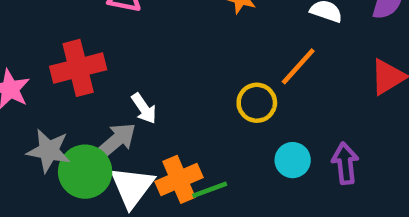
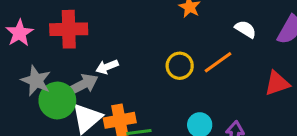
yellow circle: (257, 103) -> (180, 66), moved
white arrow: (144, 108) -> (107, 67), turned 90

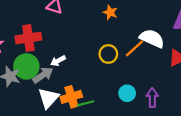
white semicircle: (245, 29) -> (152, 38), moved, size x1.6
green circle: (57, 100) -> (26, 66), moved

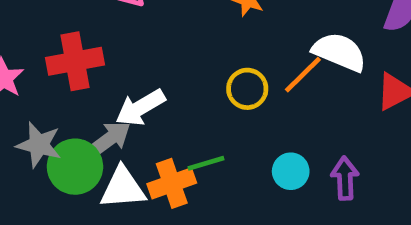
white arrow: (58, 61) -> (140, 108), size x1.5
green circle: (26, 66) -> (75, 167), moved
white triangle: (48, 98) -> (123, 188), turned 45
green line: (86, 103) -> (206, 163), moved

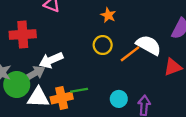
yellow circle: (247, 89) -> (103, 45), moved

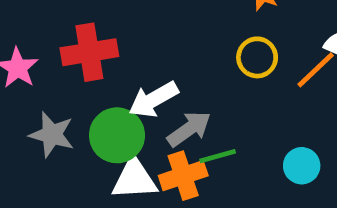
gray arrow: (34, 74) -> (189, 129), moved
green circle: (17, 85) -> (117, 135), moved

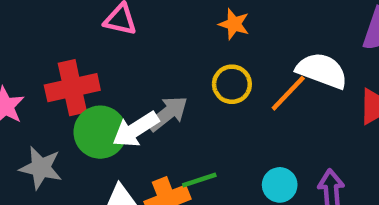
gray arrow: (189, 129) -> (168, 114), moved
green circle: (117, 135) -> (100, 132), moved

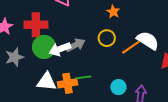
gray star: (41, 168) -> (14, 57), turned 30

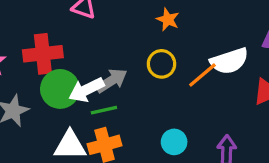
white semicircle: (148, 40) -> (229, 61), turned 135
green line: (83, 77) -> (104, 110), moved
cyan circle: (118, 87) -> (174, 142), moved

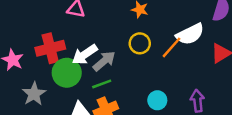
white arrow: (86, 90) -> (85, 54), moved

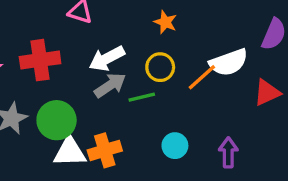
white arrow: (85, 54) -> (107, 59), moved
green circle: (67, 73) -> (57, 120), moved
green line: (102, 84) -> (142, 97), moved

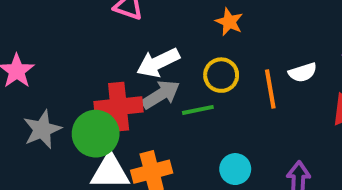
red cross: (40, 60) -> (119, 107), moved
white semicircle: (229, 62) -> (303, 72), size x0.6
orange line: (202, 77) -> (270, 89), turned -60

